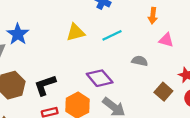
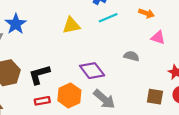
orange arrow: (153, 16) -> (146, 13), turned -80
cyan line: (112, 35) -> (108, 18), moved
brown square: (163, 92) -> (155, 97), moved, turned -35

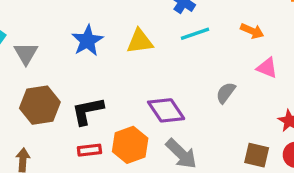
blue star: (16, 24) -> (87, 41), moved
gray semicircle: (131, 56) -> (226, 93), turned -72

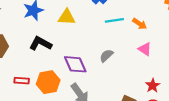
cyan line: (195, 34) -> (114, 20), moved
gray semicircle: (226, 93) -> (106, 56), moved
black L-shape: (88, 111) -> (41, 44), moved, turned 30

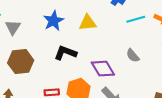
gray semicircle: (106, 56) -> (133, 56), turned -80

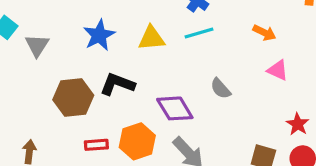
cyan line: (136, 19) -> (199, 33), moved
brown hexagon: (21, 62) -> (73, 98), moved

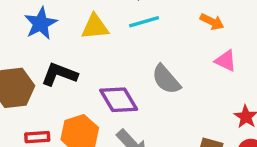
gray semicircle: (221, 89) -> (166, 79), size x1.4

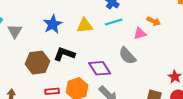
pink triangle: (226, 61) -> (140, 33), moved, turned -40

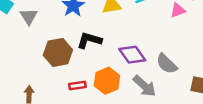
gray semicircle: (127, 56) -> (167, 64), moved

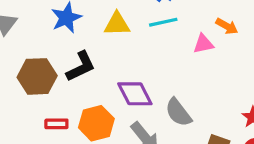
black L-shape: (89, 40) -> (81, 66), turned 130

